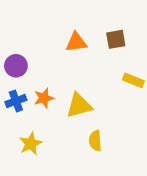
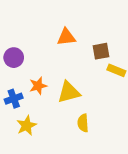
brown square: (116, 39) -> (101, 51), moved
blue cross: (16, 101) -> (14, 99), moved

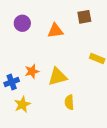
brown square: (101, 51) -> (84, 17), moved
purple circle: (14, 58) -> (22, 23), moved

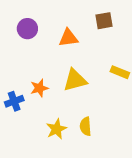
yellow triangle: (58, 77) -> (75, 80), moved
yellow star: (22, 104) -> (56, 129), moved

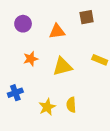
orange star: (39, 88) -> (31, 59), moved
blue cross: (14, 101) -> (15, 93), moved

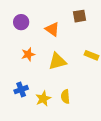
orange triangle: (57, 31) -> (52, 29), turned 42
blue cross: (15, 93) -> (21, 90), moved

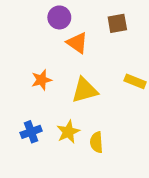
purple circle: (21, 22) -> (59, 17), moved
yellow star: (43, 99) -> (68, 132), moved

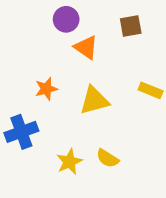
blue cross: (31, 132) -> (21, 132), moved, size x1.4
yellow star: (68, 132) -> (69, 162), moved
yellow semicircle: (96, 142) -> (107, 158), turned -54

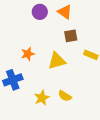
brown square: (131, 26) -> (71, 36), moved
orange triangle: (86, 47) -> (65, 12), moved

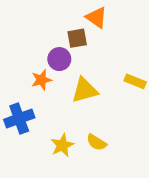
purple circle: (40, 12) -> (59, 59), moved
brown square: (71, 36) -> (77, 38), moved

